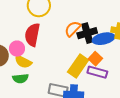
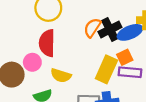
orange square: (95, 59) -> (125, 57), turned 32
yellow semicircle: (23, 62) -> (61, 75), moved

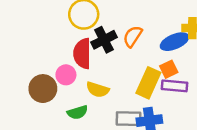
black cross: (110, 29) -> (104, 40), moved

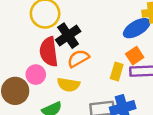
orange semicircle: (133, 36) -> (78, 58), moved, turned 35
yellow rectangle: (148, 83) -> (117, 71), size x0.6

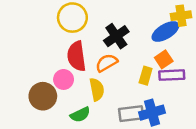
black cross: (68, 36) -> (116, 36), moved
yellow semicircle: (68, 85) -> (97, 89), turned -110

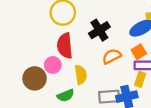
orange semicircle: (107, 63) -> (112, 56), moved
yellow rectangle: (146, 76) -> (140, 79), moved

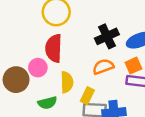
black cross: (99, 30) -> (107, 36), moved
yellow rectangle: (140, 79) -> (87, 96), moved

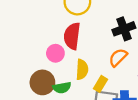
orange semicircle: (103, 67) -> (118, 57), turned -30
brown circle: (16, 80) -> (42, 82), moved

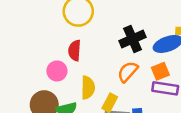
red semicircle: (72, 36) -> (75, 51), size x0.7

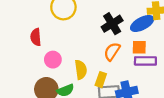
red semicircle: (75, 51) -> (36, 37), moved
orange square: (160, 71) -> (139, 47), turned 32

